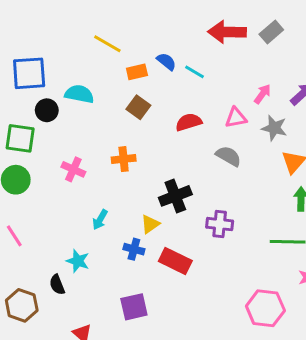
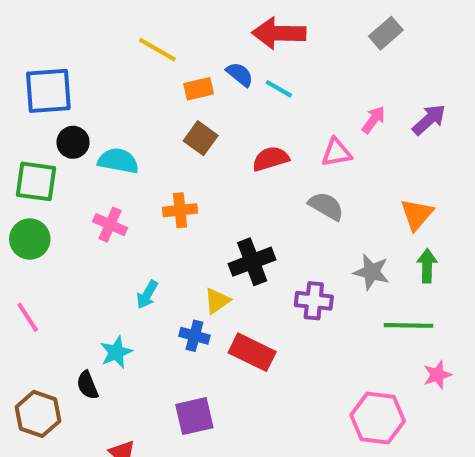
red arrow: (227, 32) -> (279, 33), moved
cyan semicircle: (79, 94) -> (118, 161), moved
gray star: (274, 128) -> (371, 272), moved
cyan star: (78, 261) -> (116, 352), turned 30

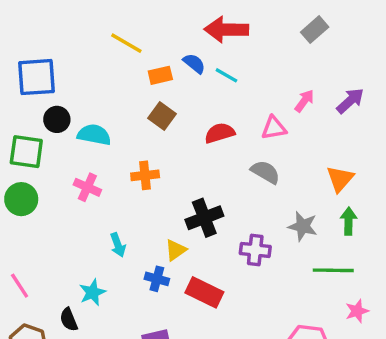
cyan arrow: (147, 295) -> (118, 245), turned -50
pink line: (28, 317) -> (20, 286), moved

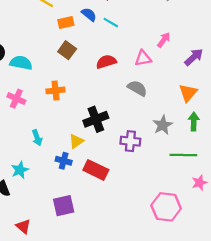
purple arrow: (350, 101) -> (194, 57), moved
gray star: (303, 226) -> (163, 125), turned 30

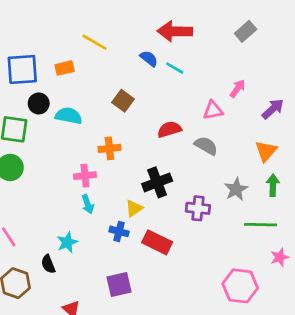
orange rectangle: (66, 23) -> (65, 68), moved
red semicircle: (106, 62) -> (169, 129), moved
pink cross: (16, 99) -> (85, 176), moved, turned -30

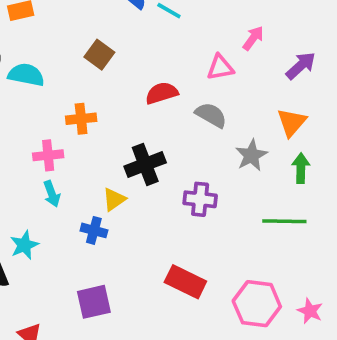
gray star: (236, 189) -> (251, 155), moved
red rectangle: (157, 242) -> (185, 282), moved
pink star: (280, 257) -> (310, 311), moved, turned -30

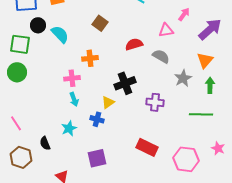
purple arrow: (301, 66) -> (210, 29), size x1.4
cyan semicircle: (26, 75) -> (60, 34), turned 36
cyan star: (24, 245) -> (69, 128), moved
pink star: (310, 311) -> (218, 148), moved

